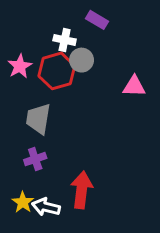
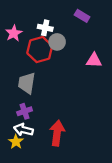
purple rectangle: (97, 20) -> (82, 16), moved
pink star: (20, 66) -> (14, 33), moved
white arrow: (46, 207) -> (23, 130), moved

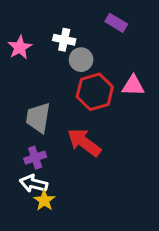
red hexagon: (40, 50) -> (95, 92), moved
red arrow: (57, 133) -> (84, 142), moved, turned -60
yellow star: (16, 142) -> (44, 200), moved

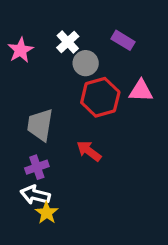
purple rectangle: (116, 23) -> (123, 40), moved
white cross: (64, 40) -> (68, 42), turned 35
red arrow: (84, 142) -> (89, 151), size x0.7

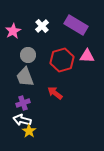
purple rectangle: (123, 40) -> (76, 25), size x1.6
gray circle: (86, 63) -> (28, 55), moved
gray trapezoid: (40, 125) -> (25, 77), turned -30

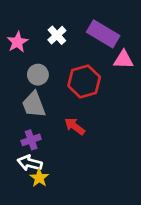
pink triangle: (87, 56) -> (123, 60), moved

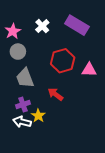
pink triangle: (123, 60) -> (89, 70), moved
gray circle: (38, 75) -> (18, 52), moved
yellow star: (39, 178) -> (38, 116), moved

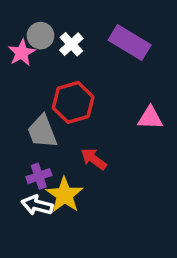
gray circle: (18, 52) -> (41, 36), moved
red hexagon: (63, 61) -> (73, 102), moved
yellow star: (38, 116) -> (65, 195), size x1.5

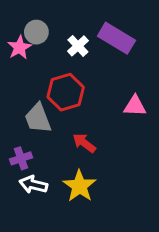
white cross: (71, 44) -> (78, 46), moved
purple cross: (39, 176) -> (21, 158), moved
yellow star: (65, 195) -> (80, 186), moved

